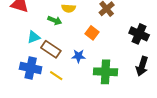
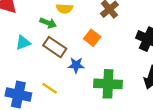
brown rectangle: (51, 49) -> (55, 47), moved
blue cross: (31, 68) -> (18, 95), moved

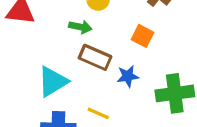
cyan triangle: (23, 43) -> (53, 82), moved, size x1.5

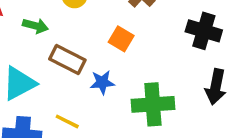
green arrow: (80, 27) -> (35, 26), moved

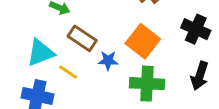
orange square: (121, 39) -> (143, 41), moved, size x1.6
yellow line: (67, 121) -> (68, 72), moved

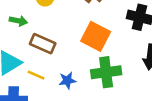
blue star: (108, 60) -> (67, 80), moved

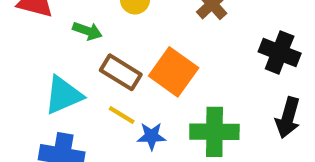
orange square: (96, 36) -> (174, 72), moved
yellow line: (36, 75) -> (122, 115), moved

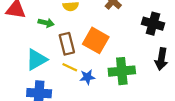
brown rectangle: (121, 72) -> (67, 44), turned 50

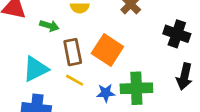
blue star: (87, 77) -> (106, 93), moved

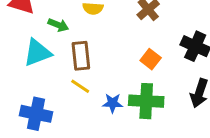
orange square: (107, 50) -> (151, 59), moved, size x0.6
cyan triangle: (35, 69) -> (37, 53), moved

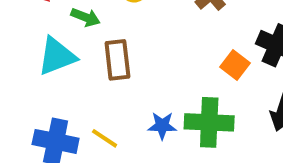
orange square: (151, 59) -> (235, 65), moved
yellow line: (80, 86) -> (105, 138), moved

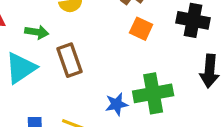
orange square: (235, 65) -> (141, 29), moved

